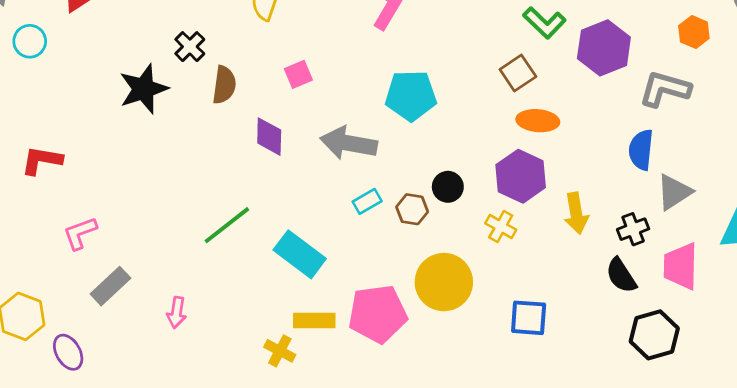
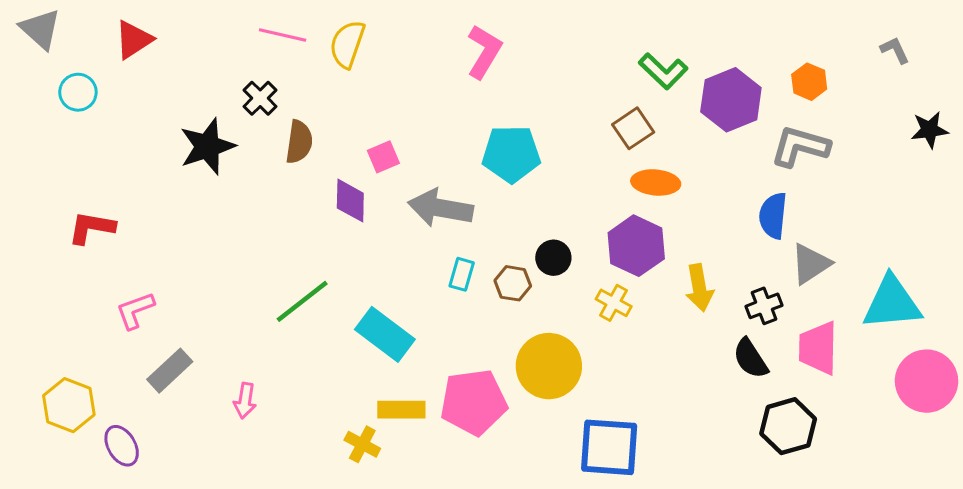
orange hexagon: (694, 32) -> (809, 82), moved
pink square: (298, 74) -> (383, 157), moved
cyan rectangle: (367, 201) -> (462, 274), turned -44
blue square: (529, 318) -> (609, 447), moved, size x1.4

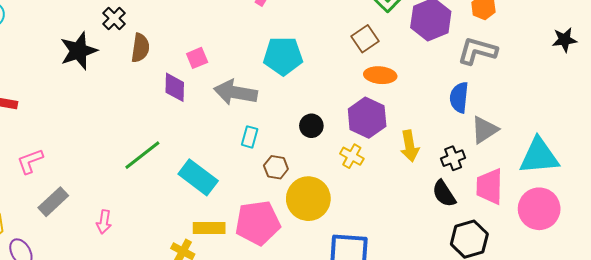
brown hexagon: (513, 283) -> (276, 167), moved
pink circle: (927, 381) -> (539, 209), moved

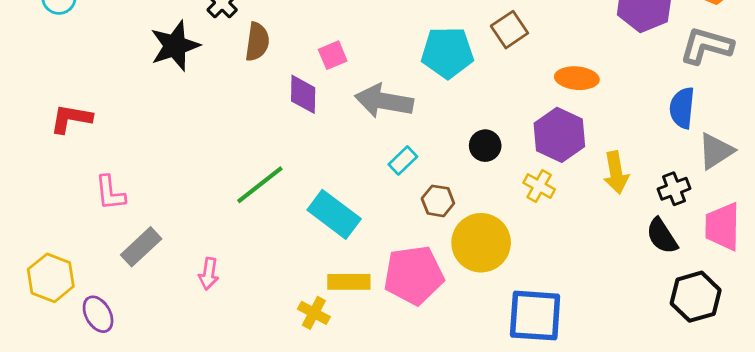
brown square: (365, 39) -> (509, 30), moved
cyan rectangle: (250, 137) -> (403, 160), turned 30
pink L-shape: (30, 161) -> (110, 193), turned -76

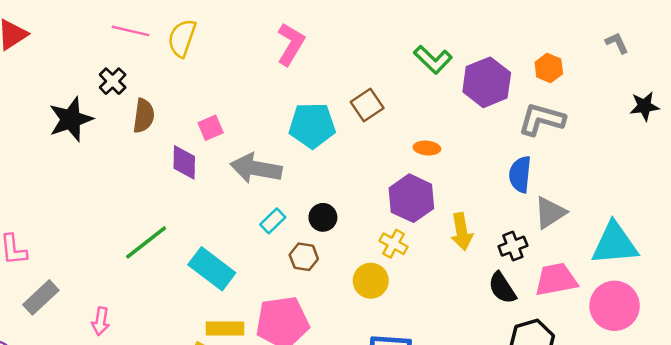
orange ellipse: (577, 78) -> (427, 148), size x0.7
black circle: (485, 146) -> (323, 217), moved
pink trapezoid: (723, 227) -> (556, 279), turned 78
yellow circle: (481, 243) -> (371, 281), moved, size x0.7

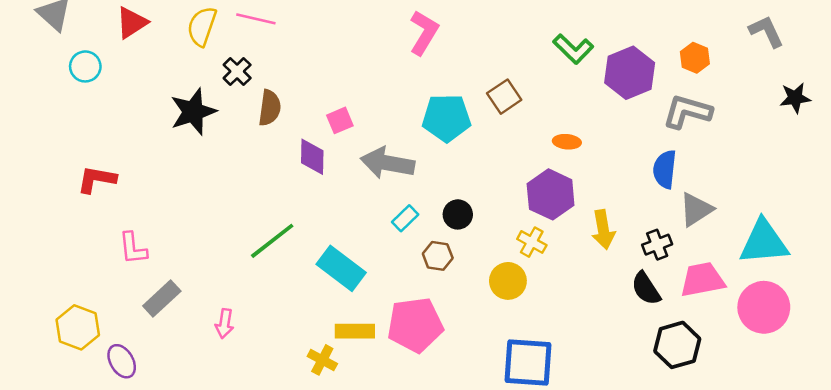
yellow semicircle: (182, 38) -> (202, 26), moved
gray L-shape: (617, 43) -> (766, 31), size x1.4

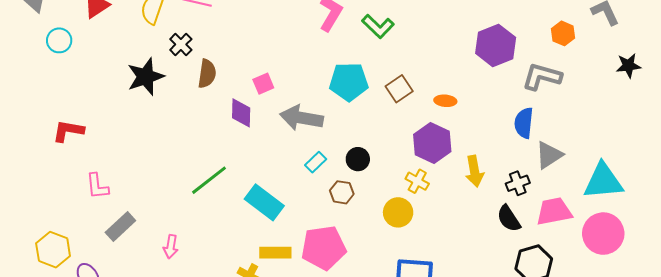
green L-shape: (573, 49) -> (378, 26), moved
orange hexagon: (695, 58) -> (563, 33), moved
brown square: (504, 97) -> (399, 89), moved

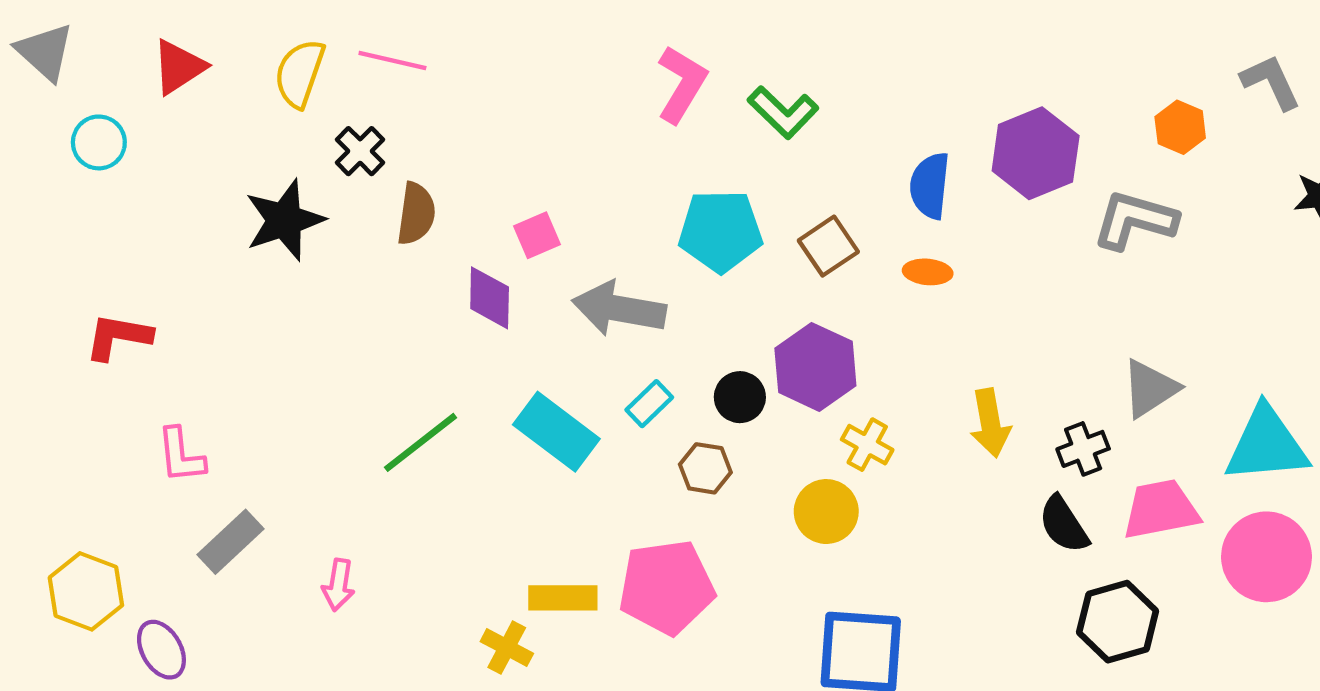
blue semicircle: (524, 123) -> (930, 186), moved
purple hexagon: (432, 143) -> (815, 367), moved
cyan rectangle: (264, 202) -> (556, 432), moved

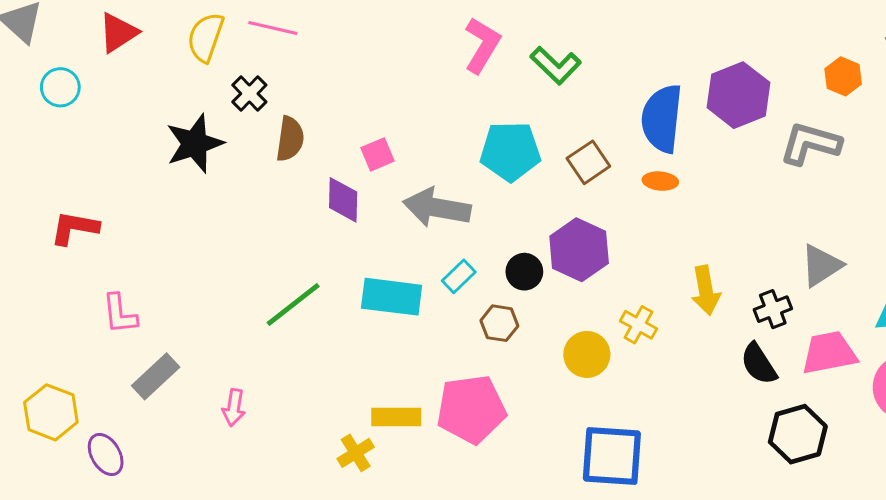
blue semicircle: (930, 186) -> (662, 119), size x1.4
cyan rectangle: (556, 432) -> (392, 297), turned -30
yellow cross: (867, 445) -> (638, 325), moved
yellow cross: (507, 647) -> (356, 453), turned 30

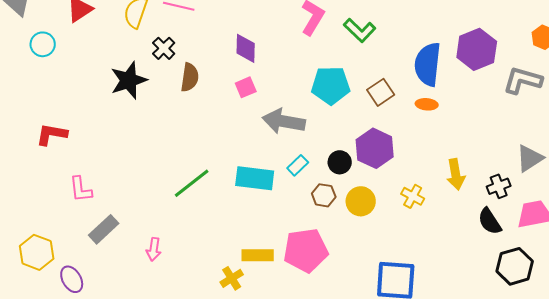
purple diamond: (343, 200) -> (246, 48), moved
yellow circle: (587, 354) -> (361, 201), moved

